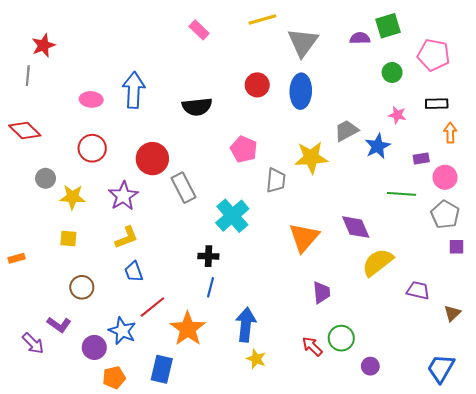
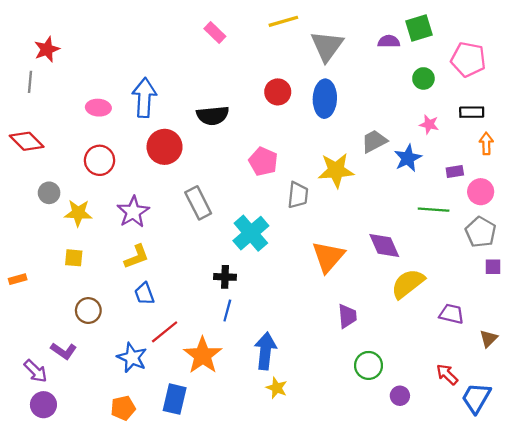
red circle: (152, 159) -> (165, 147), moved
red arrow: (312, 346) -> (447, 374), moved
purple circle: (94, 347) -> (43, 405), moved

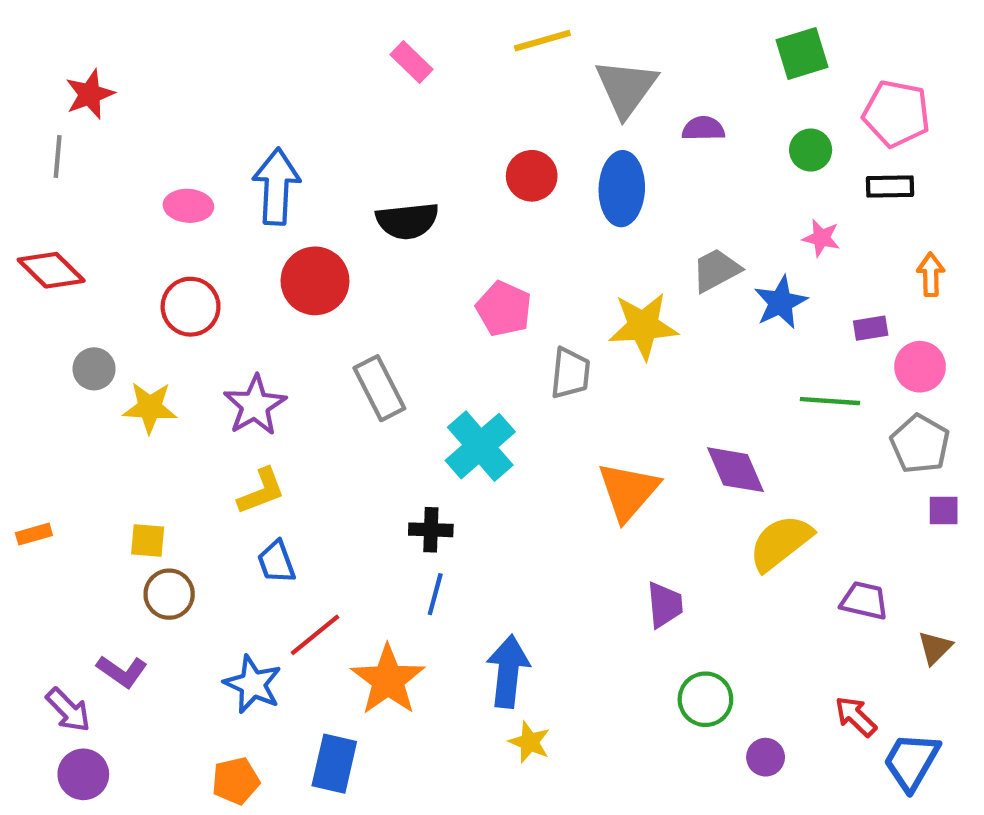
purple semicircle: (389, 41) -> (703, 129), moved
black rectangle: (472, 112) -> (890, 187), moved
yellow square: (74, 258) -> (148, 540), moved

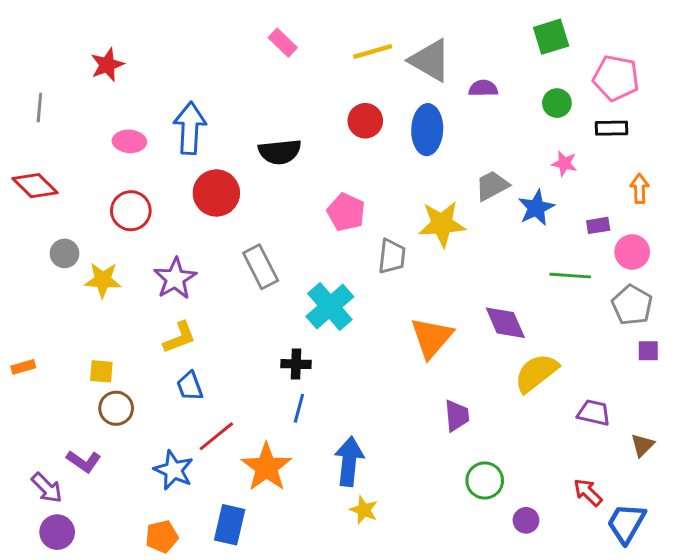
yellow line: (542, 41) -> (373, 51), moved
gray triangle: (626, 88) -> (430, 60), turned -36
red star: (90, 94) -> (107, 65), moved

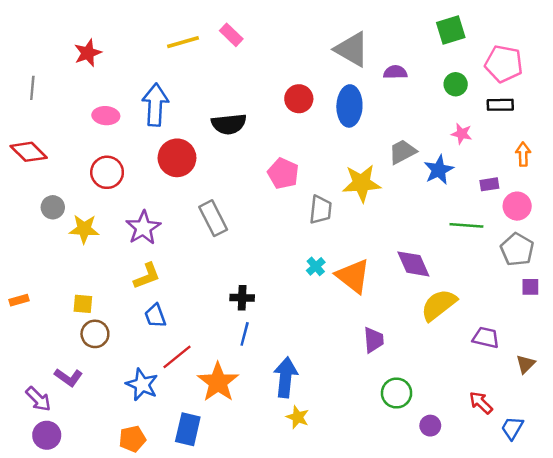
yellow line: (373, 51) -> (183, 42), moved
cyan cross: (330, 307) -> (316, 266), moved, size x0.5
orange triangle: (432, 337) -> (353, 276), turned -33
blue trapezoid: (626, 523) -> (512, 428), size x0.7

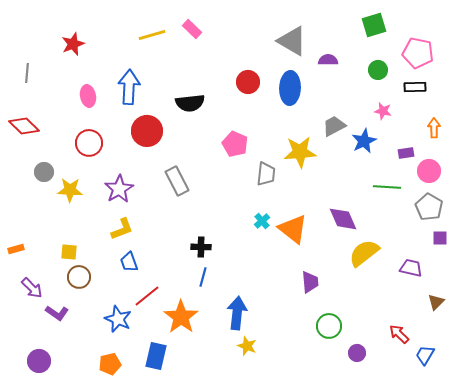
pink ellipse: (106, 116) -> (88, 96), turned 75
purple trapezoid: (486, 338) -> (411, 268), moved
purple arrow: (38, 399) -> (32, 288), moved

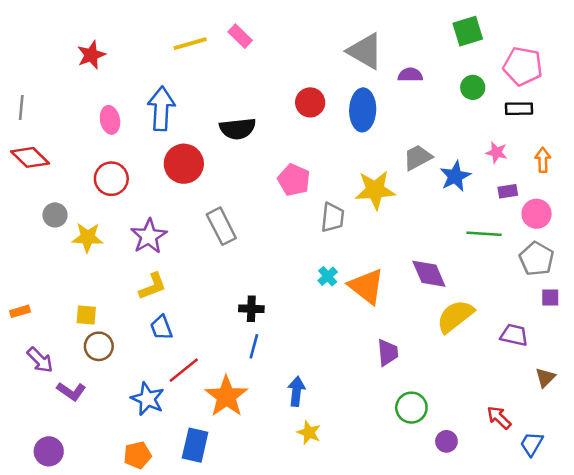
gray line: (27, 73) -> (21, 107), moved
pink star: (383, 111) -> (496, 152), moved
blue arrow: (237, 313) -> (296, 391), size x0.7

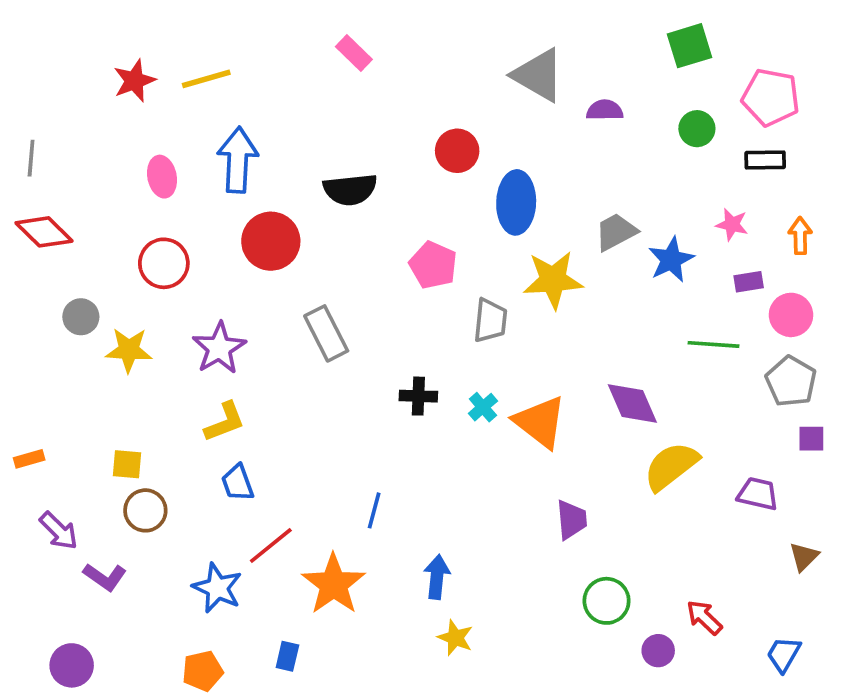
yellow line: (190, 44) -> (206, 79), moved
blue ellipse: (363, 110) -> (516, 202), moved
black cross: (251, 309) -> (418, 396), moved
red arrow: (499, 418) -> (704, 617), moved
blue rectangle: (195, 445) -> (287, 656), size x0.6

